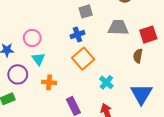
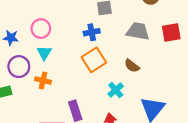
red square: (148, 35) -> (171, 32), moved
brown semicircle: (138, 56) -> (132, 66), moved, turned -72
orange cross: (49, 82) -> (43, 80), moved

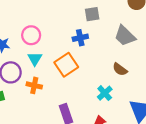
gray trapezoid: (138, 31) -> (125, 36), turned -145
orange square: (94, 60) -> (66, 65), moved

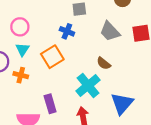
blue cross: (80, 38) -> (67, 31), turned 32
cyan cross: (105, 93) -> (88, 85), size x1.6

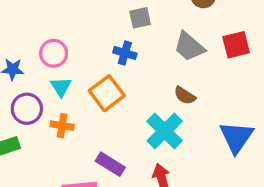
purple rectangle: (50, 104) -> (110, 164), turned -36
blue triangle: (122, 104) -> (236, 137), moved

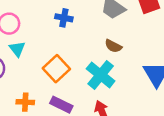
orange square: (107, 93) -> (56, 69), moved
orange cross: (62, 126) -> (25, 102), moved

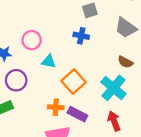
cyan triangle: (17, 49) -> (49, 61), moved, turned -42
orange cross: (25, 102) -> (56, 107), moved

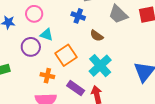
brown semicircle: (125, 62) -> (97, 36), moved
purple circle: (16, 80) -> (31, 47), moved
purple rectangle: (77, 114) -> (76, 88), moved

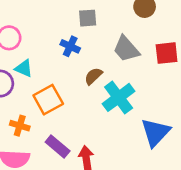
brown semicircle: (97, 36) -> (93, 76), turned 96
cyan cross: (100, 66) -> (119, 97), moved

